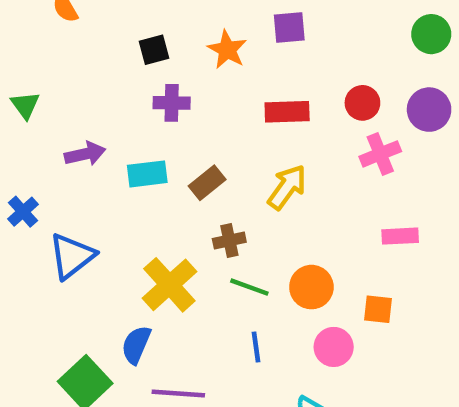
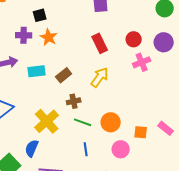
orange star: (227, 50) -> (49, 37), moved
purple cross: (172, 103) -> (24, 35), moved
red rectangle: (287, 112) -> (100, 43), turned 66
pink rectangle: (400, 236) -> (166, 128), moved, turned 42

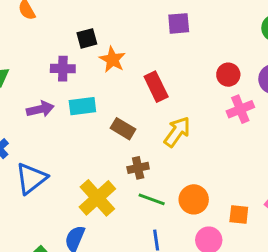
orange star: (49, 37) -> (112, 60), moved
red rectangle: (100, 43) -> (156, 87), moved
cyan rectangle: (37, 71) -> (82, 106), moved
brown rectangle: (64, 75) -> (123, 129), turned 70

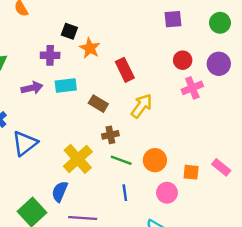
purple square: (179, 23) -> (173, 19), moved
black square: (87, 38) -> (69, 31), turned 35

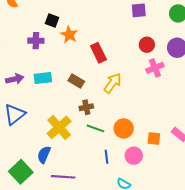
cyan rectangle: (66, 85) -> (43, 78), moved
purple arrow: (32, 88) -> (15, 79), moved
blue line: (125, 193) -> (106, 157), moved

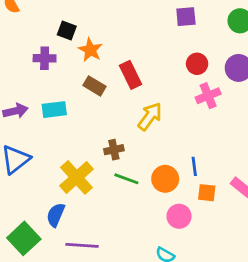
brown rectangle: (76, 81) -> (94, 86), moved
blue line: (106, 157) -> (194, 166), moved

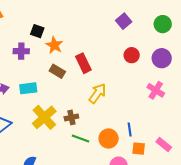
purple square: (186, 17) -> (124, 21), turned -35
pink cross: (208, 96) -> (156, 90), moved, turned -36
yellow cross: (76, 177) -> (44, 117), moved

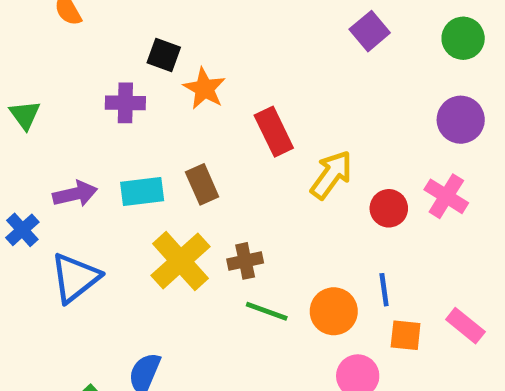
red circle: (132, 55) -> (389, 208), moved
brown rectangle: (57, 71) -> (202, 184), moved, turned 35
yellow arrow: (97, 93) -> (331, 175), moved

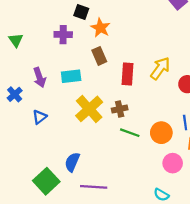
red rectangle: (274, 132) -> (127, 74), moved, turned 30
brown rectangle: (202, 184) -> (99, 56), moved
purple arrow: (75, 194) -> (39, 77), turned 84
blue triangle: (75, 278) -> (39, 117), size x0.6

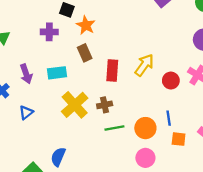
green line: (130, 133) -> (114, 128), turned -30
pink circle: (173, 163) -> (145, 158), moved

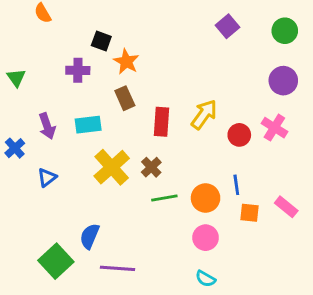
brown cross: (105, 105) -> (151, 167), turned -32

